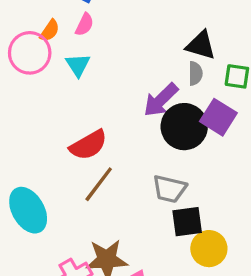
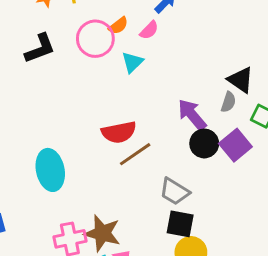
purple arrow: (161, 100) -> (192, 115), turned 76
black circle: (184, 127) -> (204, 143), size x0.7
brown line: (99, 184) -> (135, 154), moved

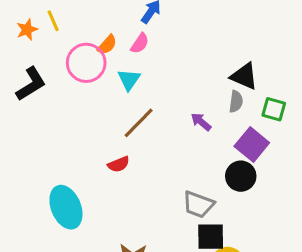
purple arrow: (192, 115) -> (201, 122), size x0.6
red semicircle: (119, 132) -> (119, 164), moved, size x0.6
black circle: (204, 143) -> (241, 176), moved
brown line: (135, 154) -> (139, 123), moved

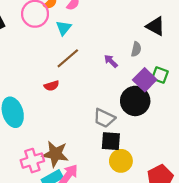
black triangle: (244, 76) -> (155, 26), moved
green square: (274, 109) -> (160, 75), moved
black circle: (241, 176) -> (135, 101), size x1.4

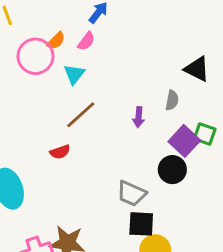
purple arrow: (111, 61) -> (139, 117), turned -128
black circle: (135, 101) -> (172, 170), size x0.7

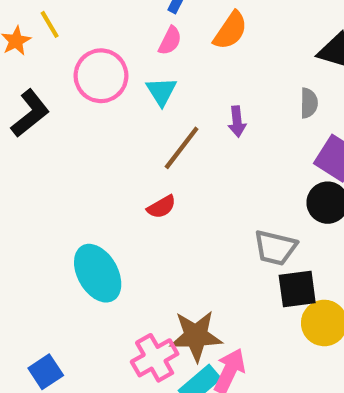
orange semicircle: (56, 41) -> (230, 31), moved, size x1.4
purple arrow: (139, 117) -> (237, 121), moved

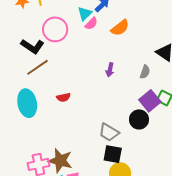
cyan triangle: (161, 91) -> (85, 14), moved
black L-shape: (30, 113) -> (32, 46), moved, turned 55
brown line: (182, 148) -> (37, 67), moved
cyan ellipse: (98, 273) -> (27, 103), moved

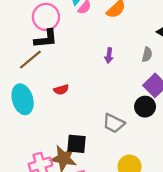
black L-shape: (32, 46) -> (46, 39), moved, turned -35
black square: (113, 154) -> (76, 144), moved

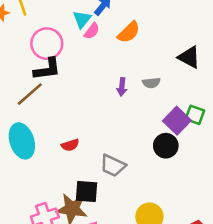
gray semicircle: (147, 55) -> (151, 83), moved, turned 72
red semicircle: (61, 90) -> (70, 145), moved
gray trapezoid: (114, 123) -> (113, 166), moved

